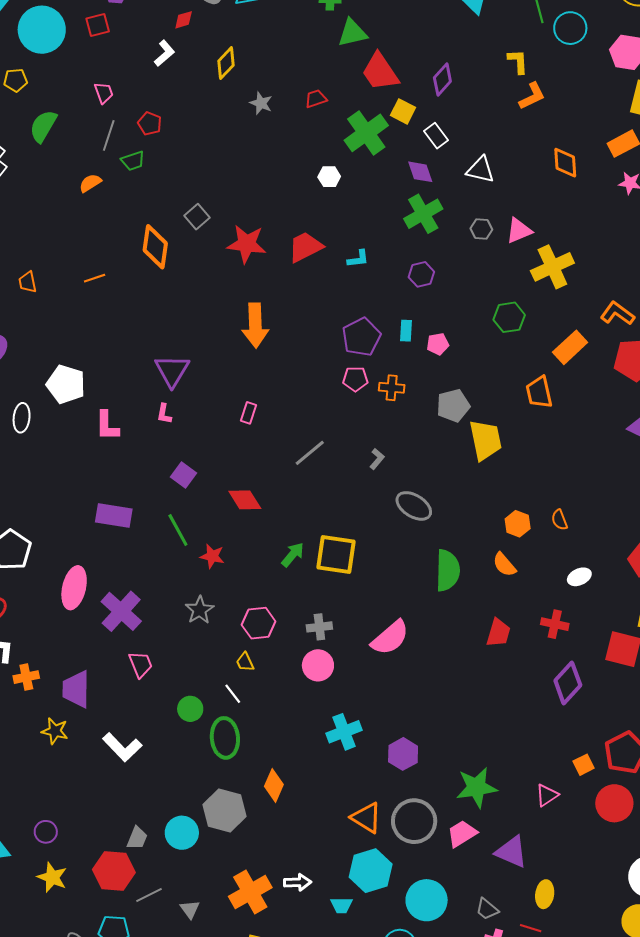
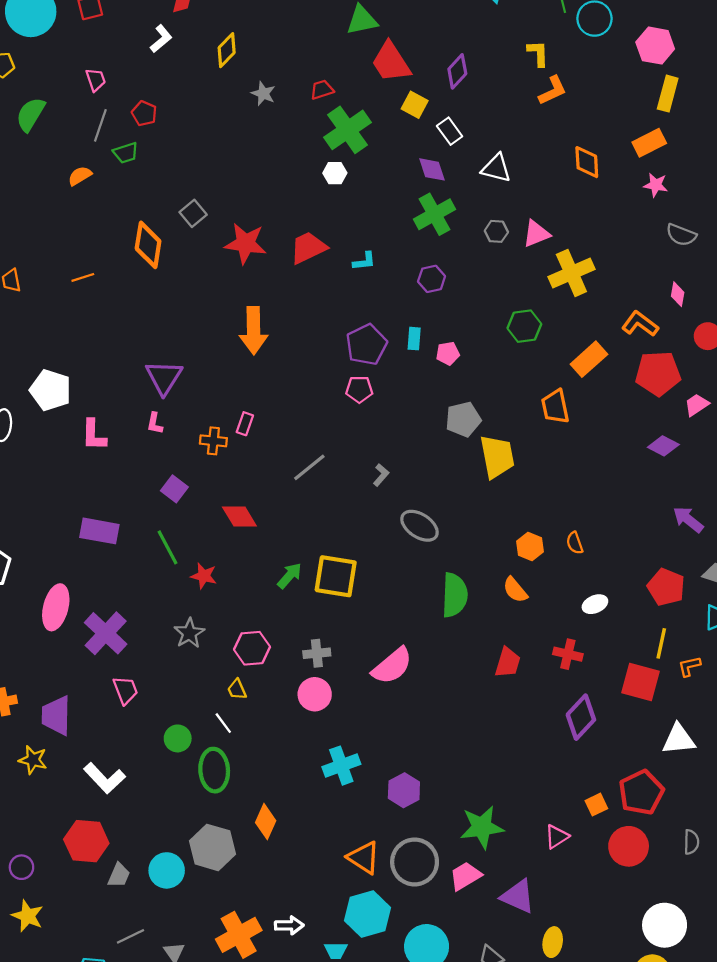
green cross: (366, 133) -> (348, 130), moved
orange cross: (392, 388) -> (213, 441), moved
red hexagon: (114, 871) -> (86, 841), moved

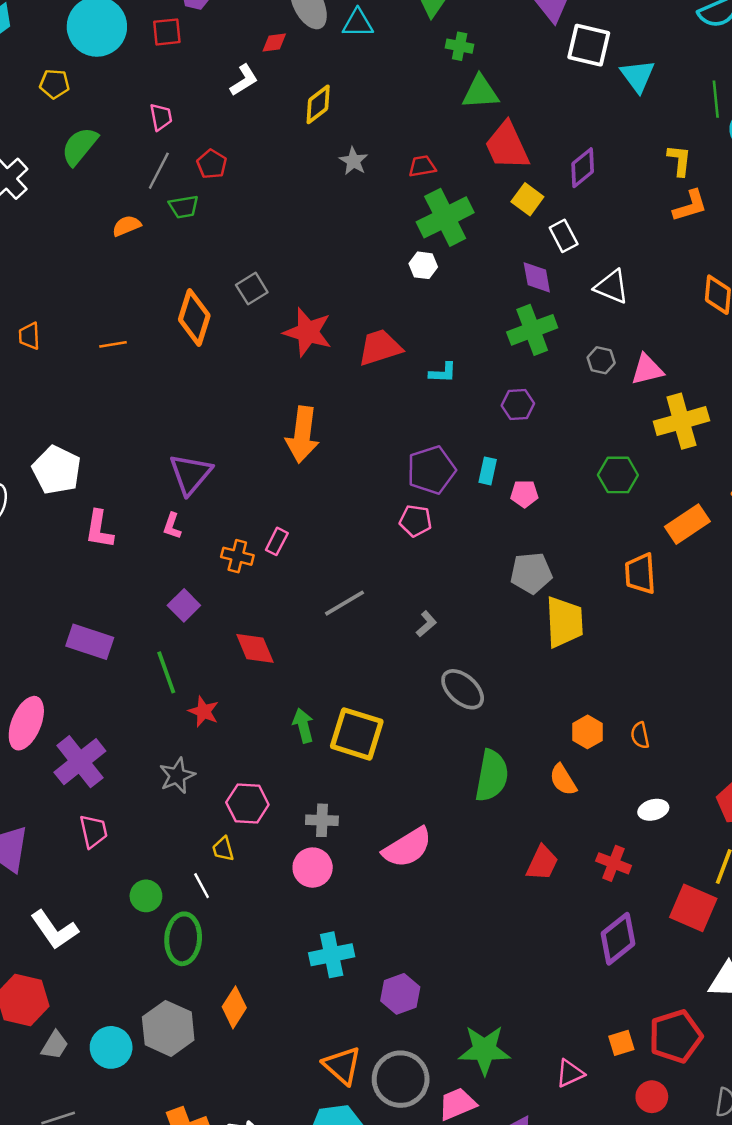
green arrow: (290, 576) -> (303, 726), turned -64
red circle: (629, 846) -> (652, 1097), size x0.7

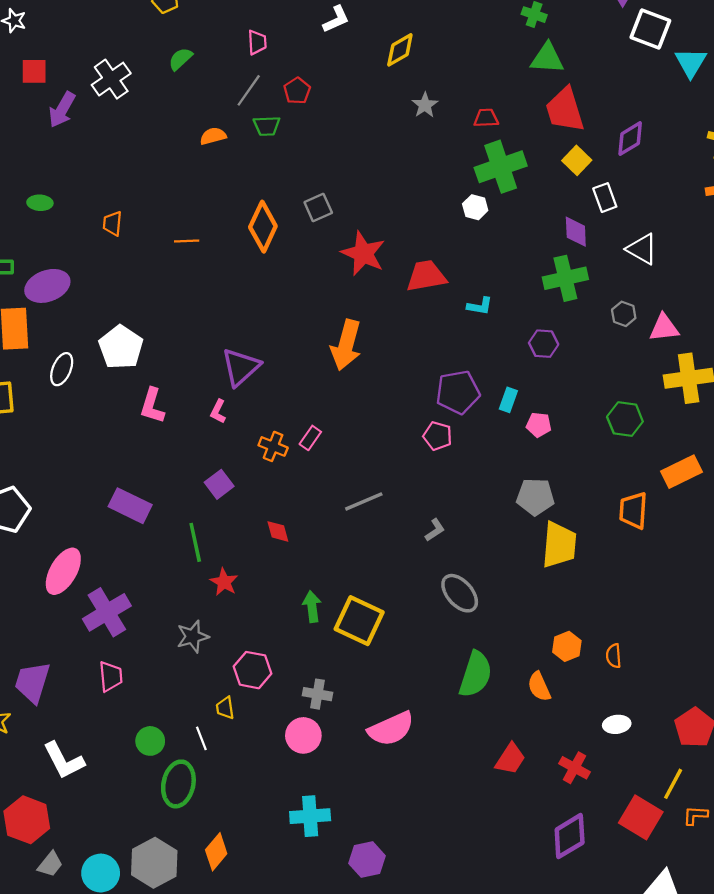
green semicircle: (80, 146) -> (180, 59), size x0.7
red diamond: (255, 648) -> (278, 531), size x0.7

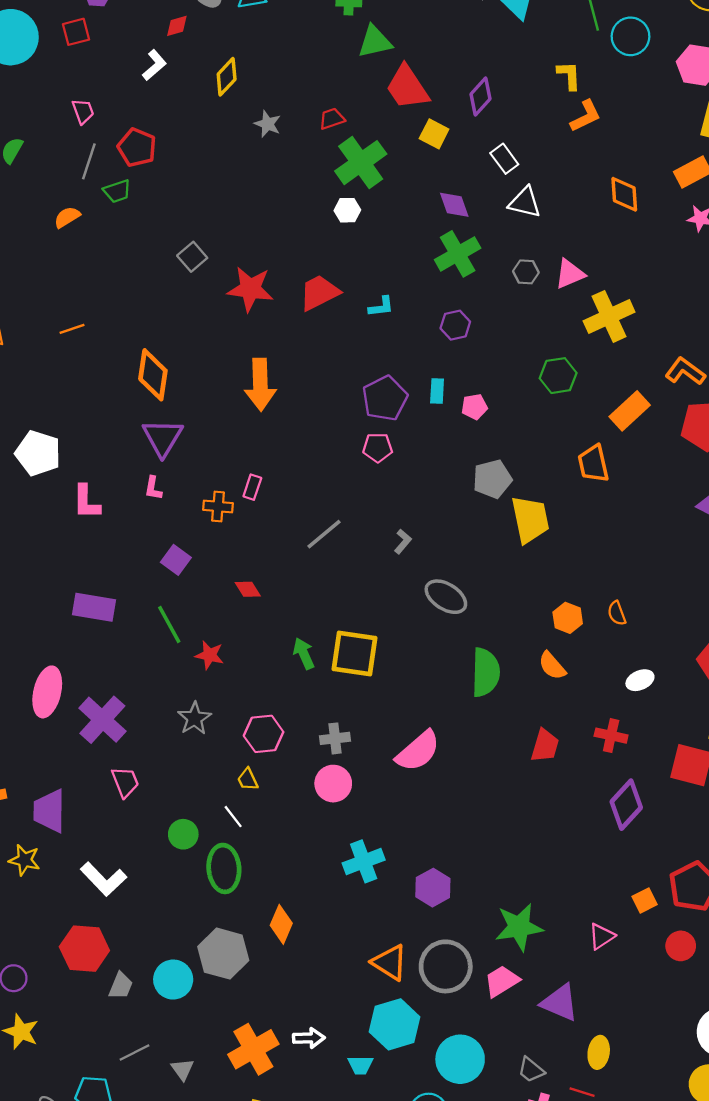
red pentagon: (297, 91) -> (137, 148), size x1.4
white rectangle: (605, 198) -> (504, 159), moved
orange diamond: (263, 227) -> (153, 375), moved

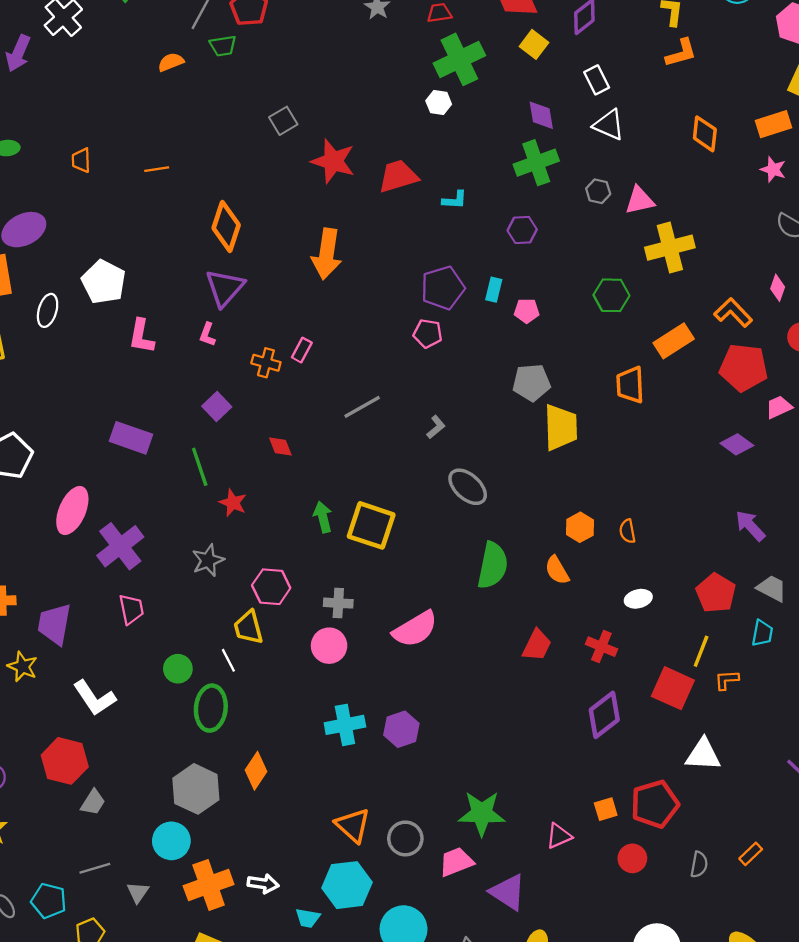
yellow trapezoid: (248, 779) -> (248, 627), size x1.5
purple hexagon: (433, 888) -> (401, 729), moved
gray circle: (446, 966) -> (405, 838), size x0.7
cyan circle: (173, 980) -> (171, 841), moved

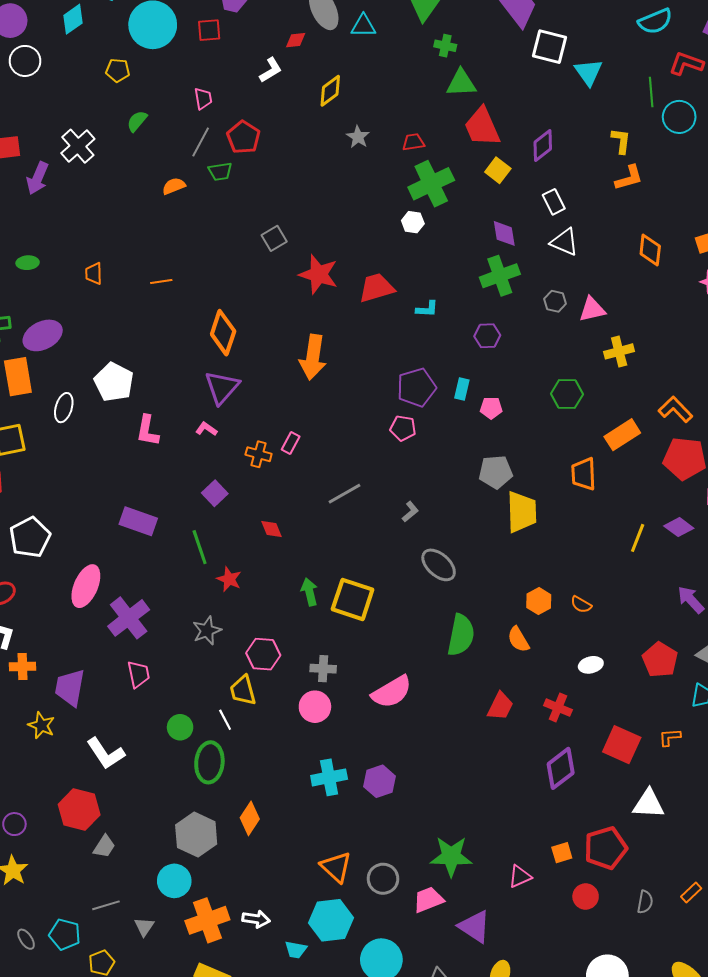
yellow cross: (670, 248) -> (619, 351), size x0.7
pink L-shape: (207, 334) -> (206, 429), turned 105
orange semicircle: (627, 531) -> (581, 605), turned -50
yellow line: (701, 651) -> (638, 538), moved

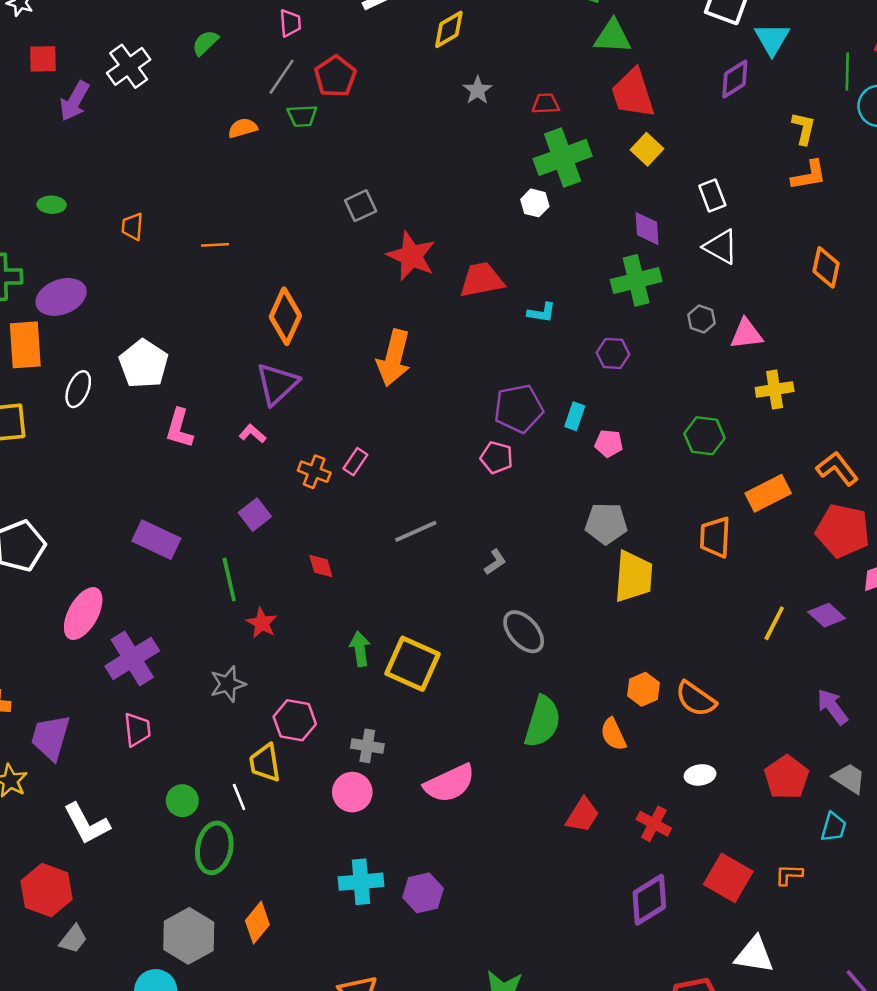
purple diamond: (543, 146) -> (735, 79), moved
orange semicircle: (581, 605) -> (696, 699), size x1.6

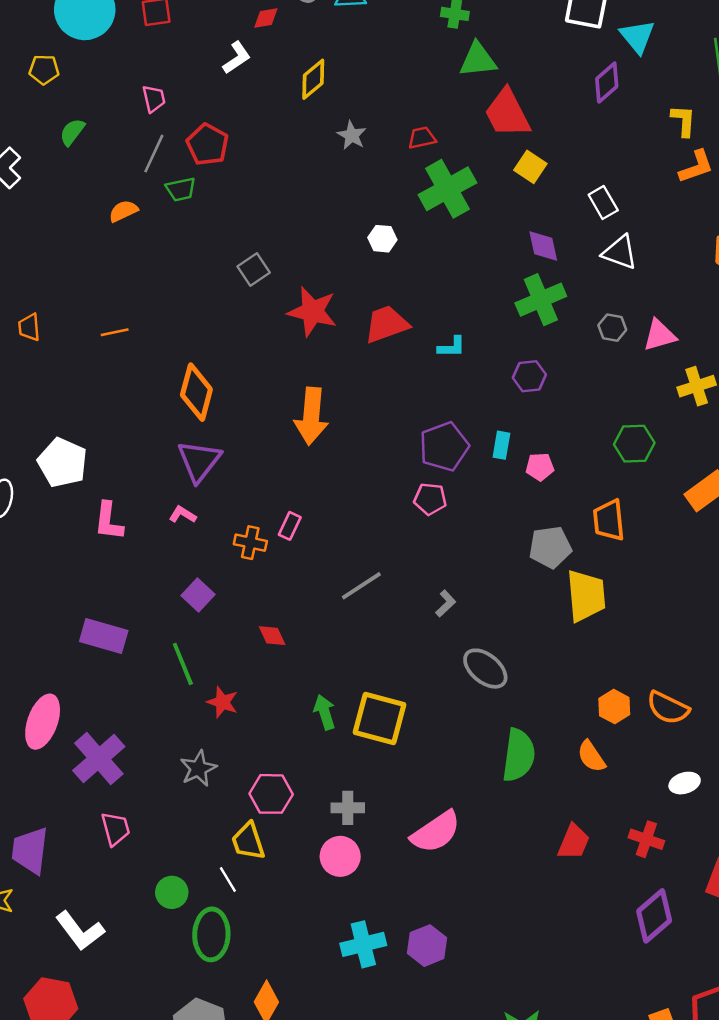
white hexagon: (535, 203) -> (382, 239), moved
orange trapezoid: (715, 537) -> (609, 520), moved

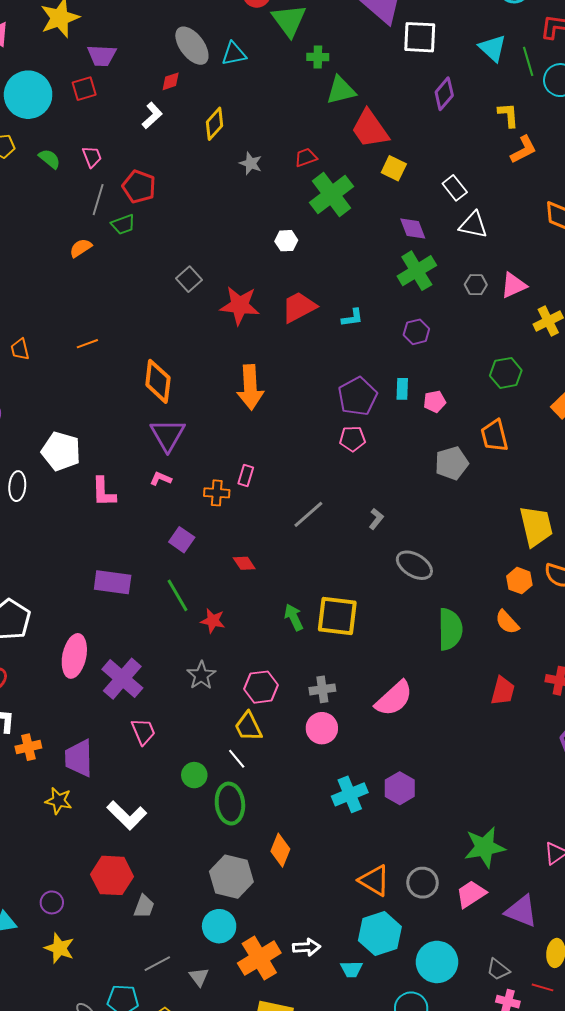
cyan triangle: (637, 37) -> (493, 48), moved
green semicircle: (72, 132) -> (49, 159), moved, turned 100
yellow trapezoid: (586, 596) -> (536, 526), moved

